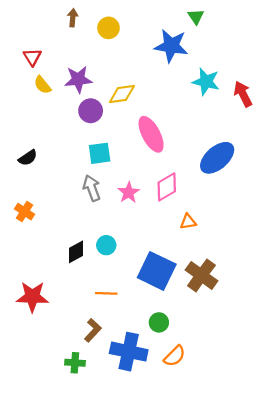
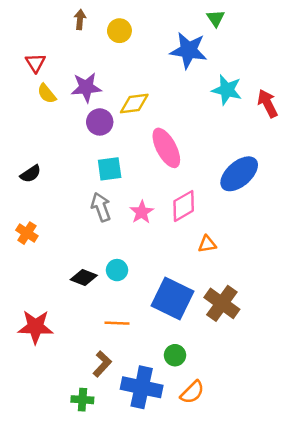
black diamond: (76, 252) -> (84, 277), turned 50

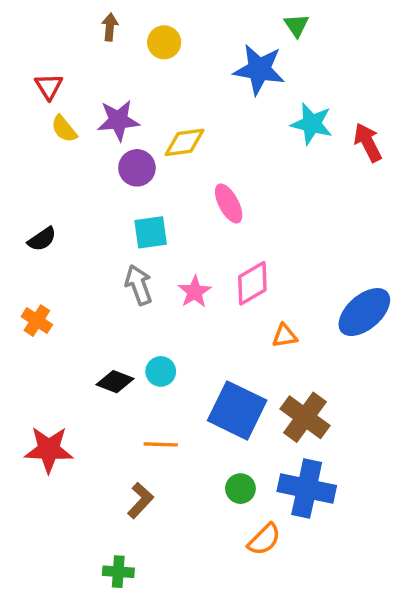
pink ellipse: (166, 148) -> (229, 203), size x0.7
blue ellipse: (239, 174) -> (364, 312), moved
blue cross: (142, 387) -> (307, 489), moved
green cross: (82, 400) -> (118, 572), moved

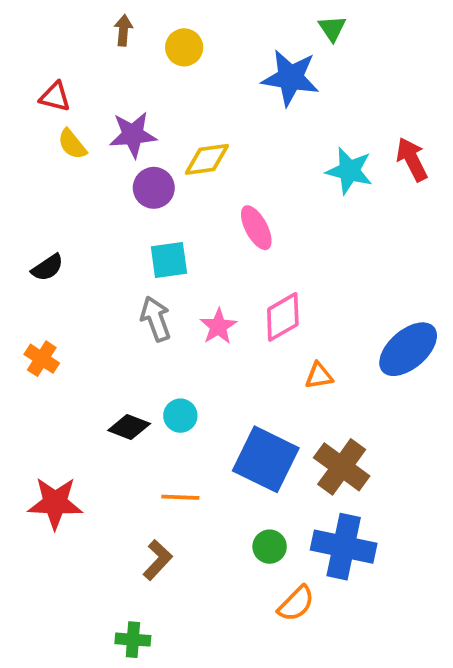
red triangle: (49, 86) -> (55, 97), turned -44
cyan star: (312, 124) -> (349, 171), moved

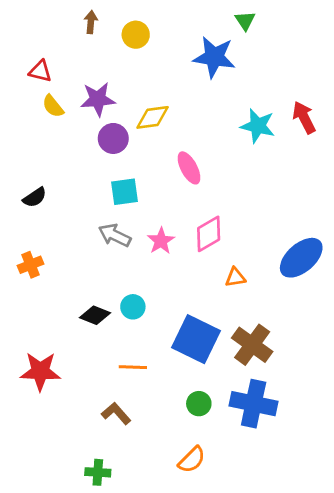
gray arrow: (156, 319) -> (115, 235), turned -44
orange cross: (42, 359) -> (30, 265), turned 35
brown L-shape: (158, 560) -> (116, 413), turned -84
orange semicircle: (296, 604) -> (192, 460), moved

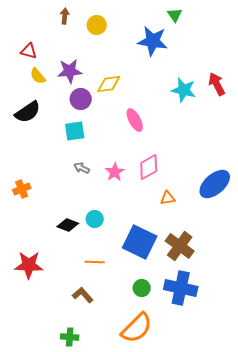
cyan square: (124, 192) -> (75, 131), moved
black semicircle: (35, 197) -> (28, 112), moved, size x1.5
gray arrow: (115, 235) -> (82, 168), size x0.7
orange semicircle: (192, 460) -> (137, 328), size x1.6

